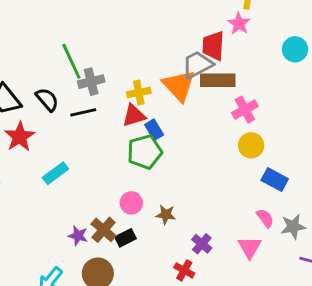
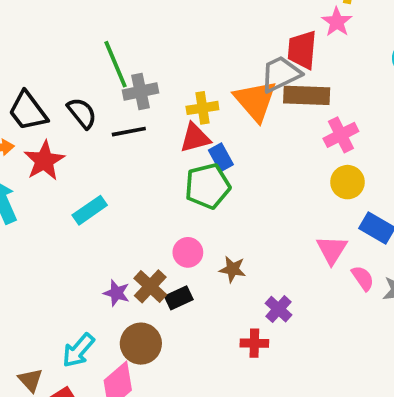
pink triangle: (250, 247) -> (332, 250), moved
red cross: (184, 270) -> (254, 343), turned -30

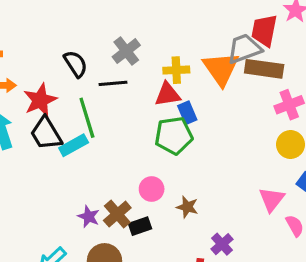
green line: (116, 64) -> (87, 118), moved
gray cross: (141, 91) -> (126, 51), turned -32
black trapezoid: (28, 111) -> (46, 133), moved

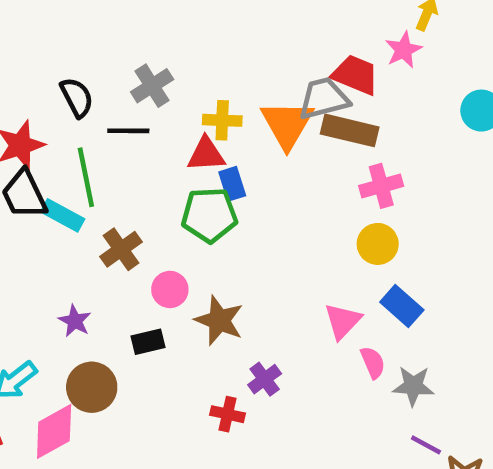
red trapezoid: (264, 30) -> (355, 75), turned 96
cyan rectangle: (74, 145) -> (63, 215), turned 52
brown star: (187, 207) -> (219, 320), size x1.5
brown cross: (117, 214) -> (121, 249), moved

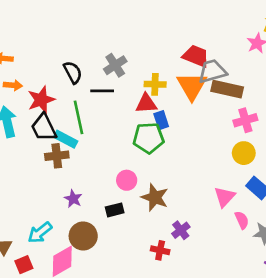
red trapezoid: (355, 75) -> (196, 56), moved
brown cross: (121, 249) -> (57, 156), moved, turned 30

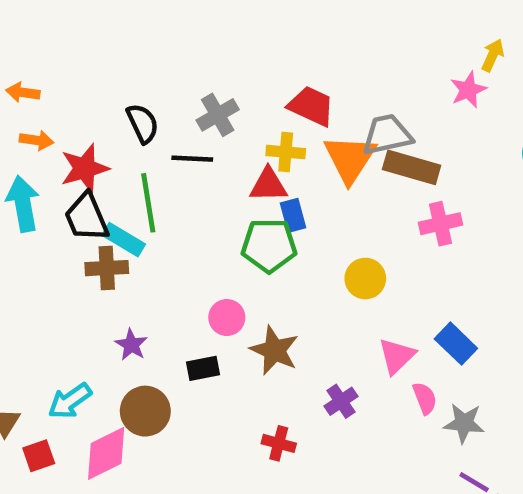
red trapezoid: (196, 56) -> (311, 106), moved
yellow circle: (244, 153) -> (365, 279), moved
purple cross: (181, 230) -> (341, 401), moved

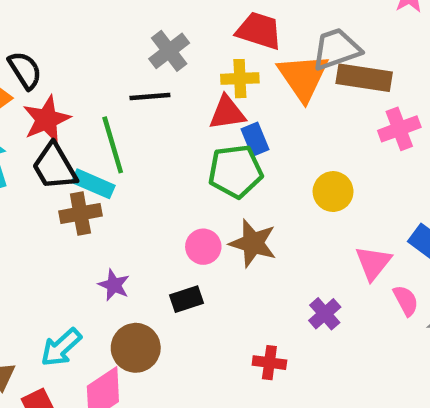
black semicircle: (143, 123) -> (25, 70), moved
brown star: (274, 350) -> (253, 243), moved

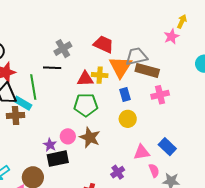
yellow cross: (240, 79) -> (100, 75), moved
blue rectangle: (255, 139) -> (125, 94), moved
pink triangle: (373, 263) -> (142, 152), turned 36
purple star: (114, 285) -> (50, 145), moved
black rectangle: (186, 299) -> (58, 159), size x1.5

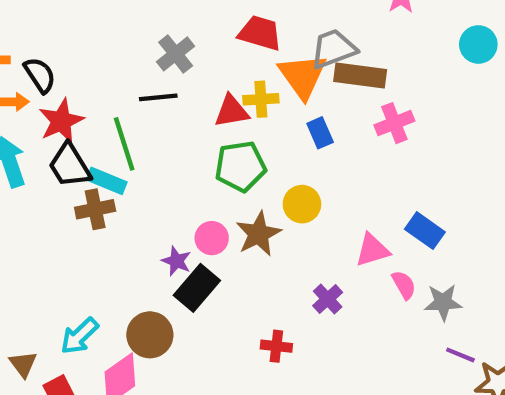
yellow circle: (128, 119) -> (302, 204), moved
brown star: (90, 137) -> (258, 234), turned 30
black rectangle: (58, 159) -> (197, 288), turned -30

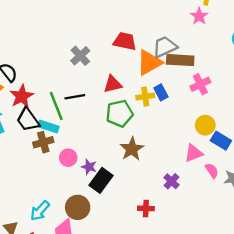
orange triangle: (303, 76) -> (149, 63), turned 40
black line: (158, 97) -> (75, 97), moved
yellow cross: (261, 99) -> (145, 97), moved
yellow circle: (302, 204) -> (205, 125), moved
pink circle: (212, 238) -> (68, 158), moved

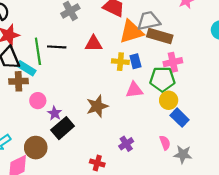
green pentagon: (120, 113) -> (162, 79), moved
pink triangle: (194, 153) -> (134, 90), moved

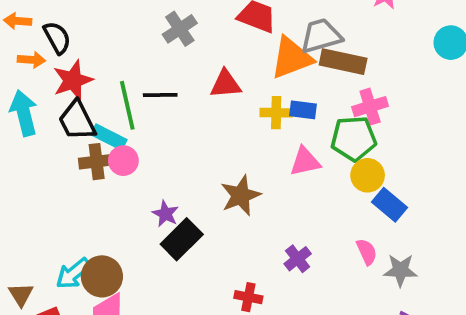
blue rectangle: (135, 61) -> (303, 110), turned -64
pink circle: (38, 101) -> (123, 161), moved
brown circle: (36, 148) -> (102, 276), moved

